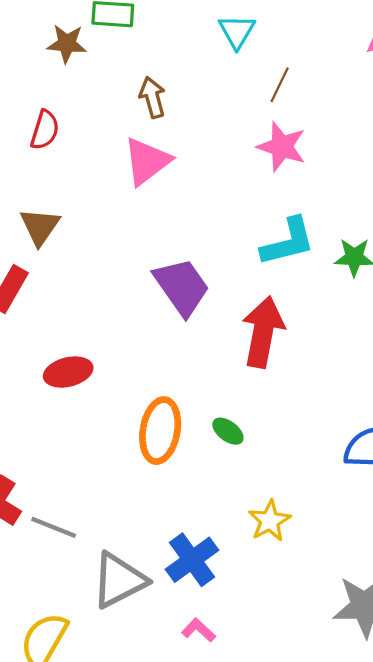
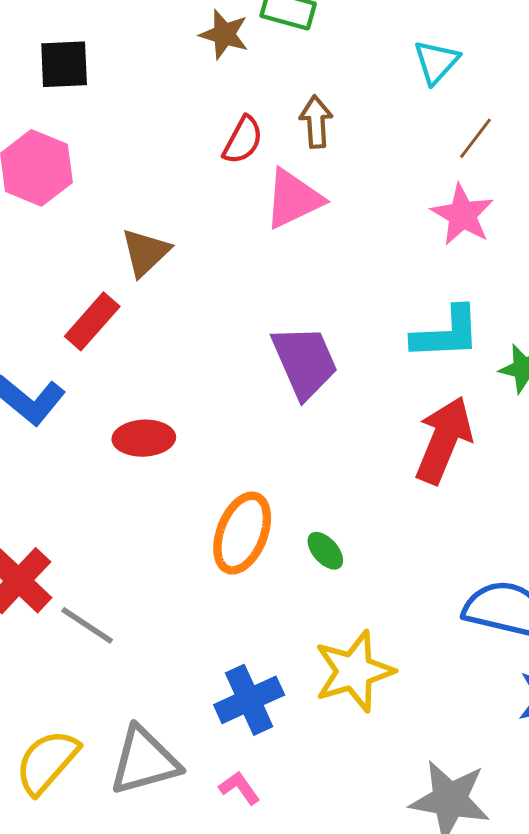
red semicircle: (45, 130) -> (243, 140), moved
red arrow: (263, 332) -> (444, 440), moved
yellow star: (270, 521) -> (354, 671), size x1.5
gray triangle: (119, 580) -> (144, 761), moved

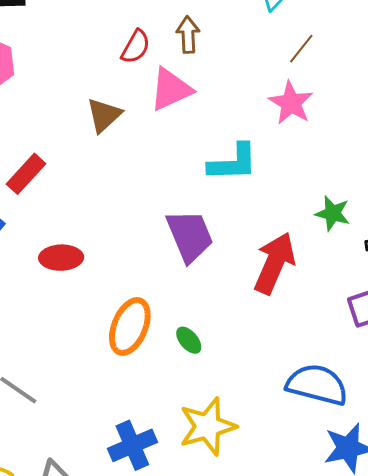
brown triangle: (145, 252) -> (104, 115), moved
cyan L-shape: (446, 333) -> (233, 163), moved
purple trapezoid: (305, 362) -> (190, 236), moved

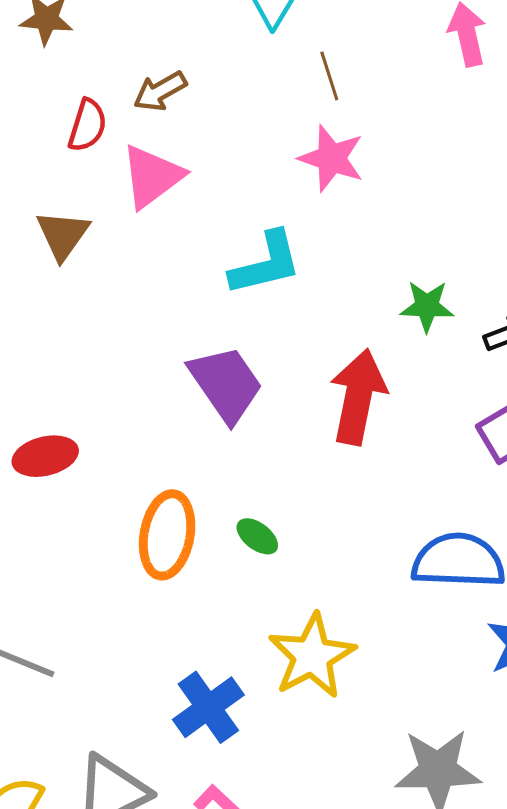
brown arrow: (188, 35) -> (160, 91), turned -105
brown line: (301, 49) -> (329, 76), turned -44

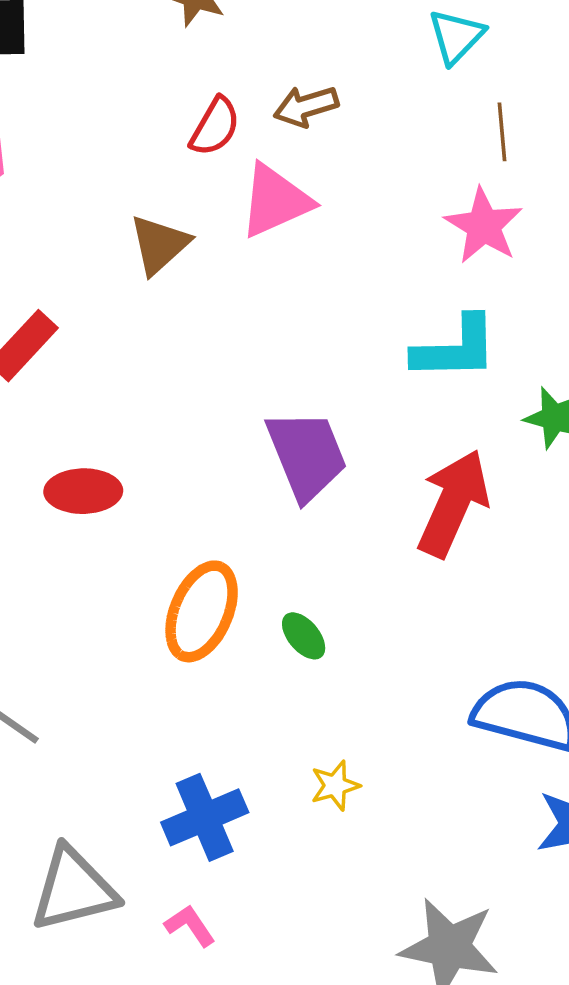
cyan L-shape: (266, 264) -> (455, 348), moved
yellow star: (312, 656) -> (335, 786), size x0.5

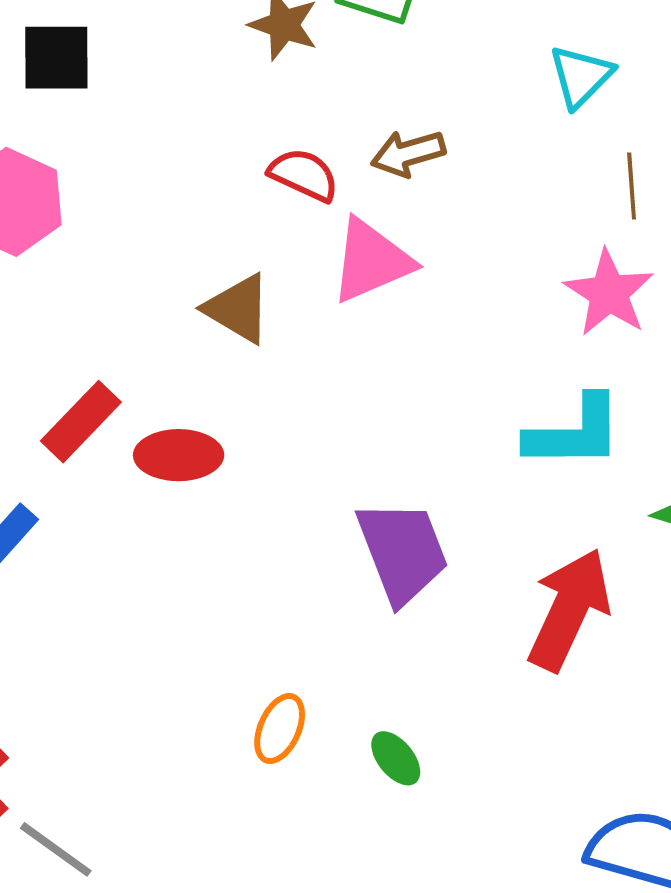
red semicircle: (215, 127) -> (304, 175), turned -96
brown triangle: (159, 245) -> (238, 309), turned -48
red ellipse: (83, 491) -> (179, 455), moved
orange ellipse: (202, 611) -> (280, 729), size x0.6

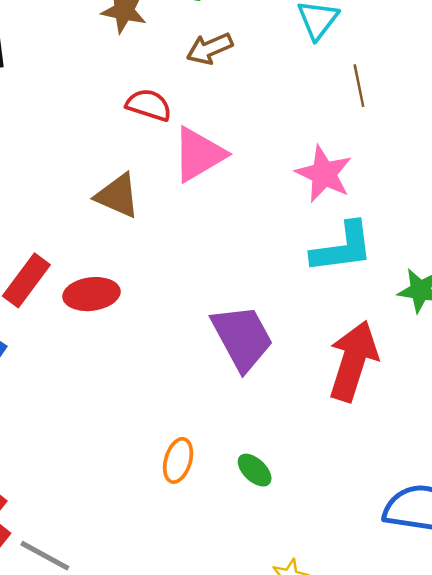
brown arrow: (408, 153) -> (210, 48), moved
pink star: (609, 293) -> (324, 174), moved

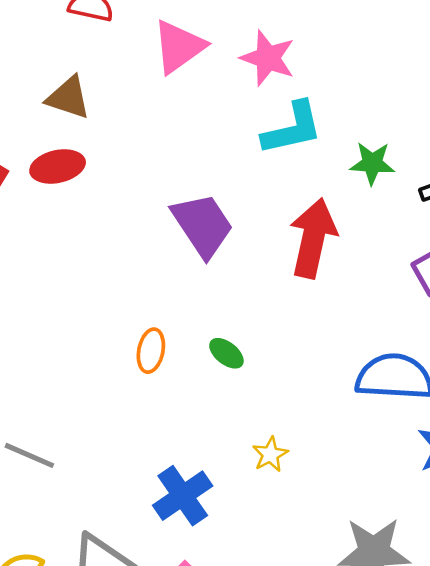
pink triangle: (199, 154) -> (179, 47), moved
red ellipse: (91, 294) -> (58, 166), moved

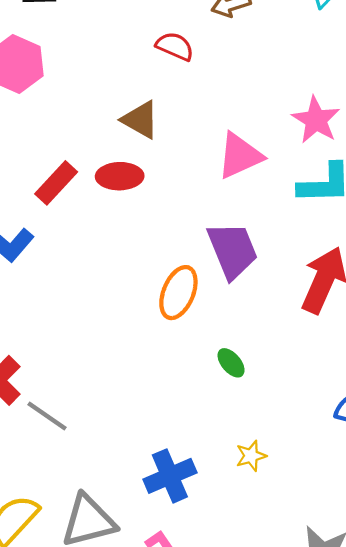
pink triangle: (179, 47) -> (240, 156), moved
orange ellipse: (151, 351) -> (178, 293), moved, size x1.4

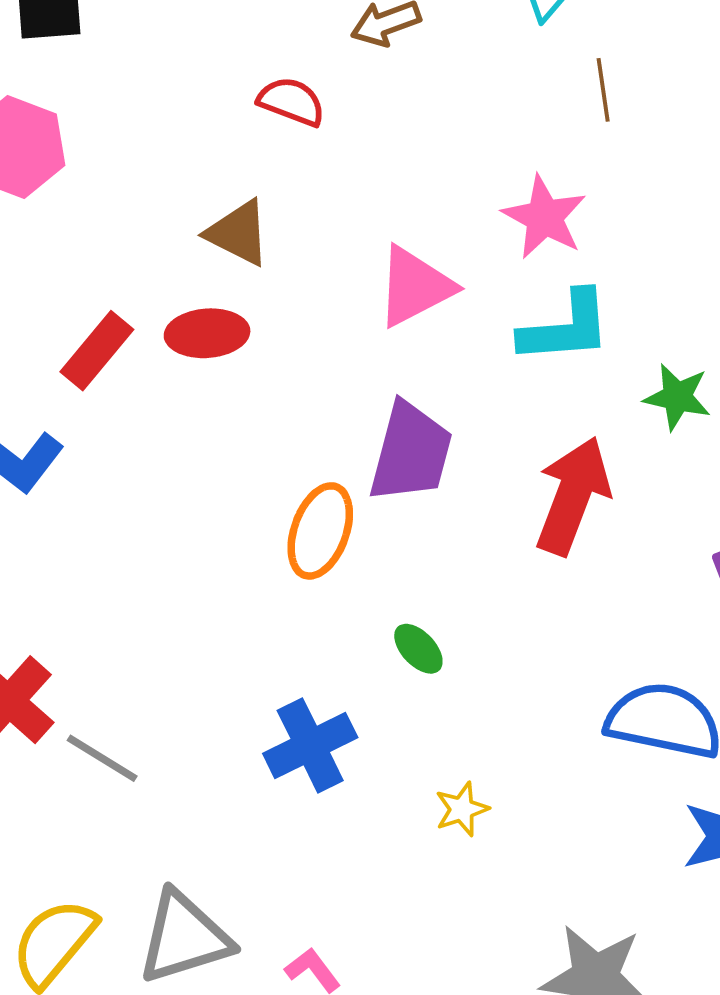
purple trapezoid: (232, 250) -> (411, 452), turned 40
blue cross: (170, 476) -> (310, 745), moved

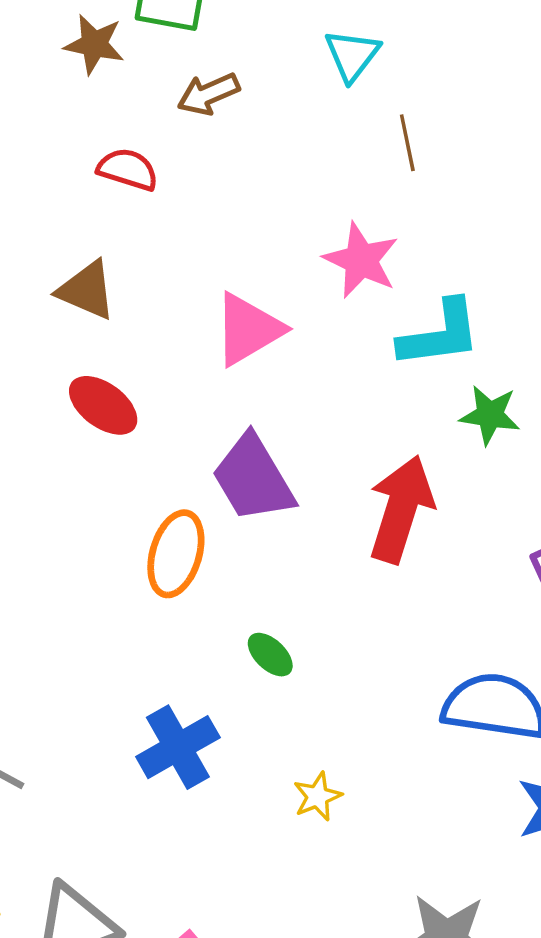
cyan L-shape: (566, 328) -> (440, 334), moved
red ellipse: (207, 333) -> (103, 405), moved, turned 44
purple trapezoid: (411, 452) -> (253, 478), turned 138

